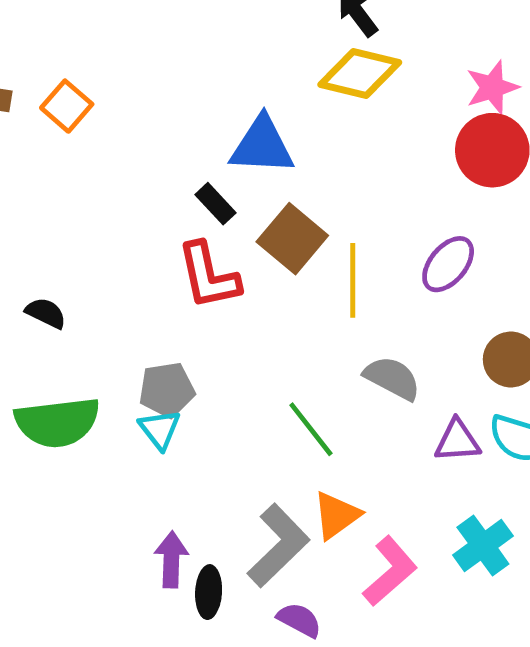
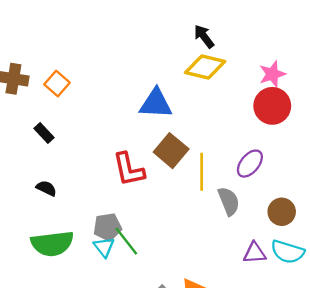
black rectangle: (216, 204) -> (44, 133), moved
gray semicircle: (392, 378) -> (229, 201), moved, turned 40
green line: (311, 429) -> (126, 241), moved

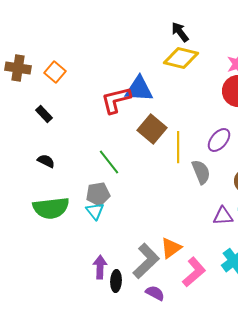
red L-shape: (129, 169) -> (116, 100), moved, turned 88
green line: (126, 241) -> (109, 162), moved

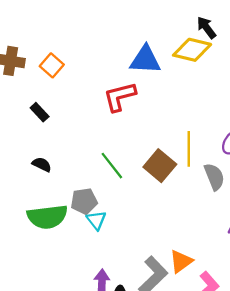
black arrow: (180, 32) -> (207, 28), moved
blue triangle: (139, 89) -> (145, 60), moved
brown square: (152, 129) -> (160, 166), moved
gray pentagon: (98, 194) -> (84, 201), moved

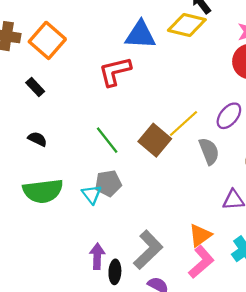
orange square: (52, 65) -> (47, 40), size x1.5
yellow line: (189, 149) -> (184, 124), turned 48
gray pentagon: (84, 201) -> (108, 183), moved
orange triangle: (181, 261) -> (200, 235), moved

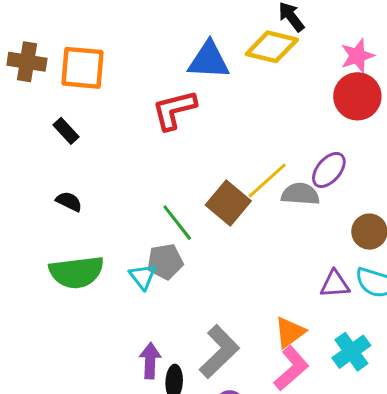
orange square: (47, 40) -> (83, 68), turned -36
green line: (107, 140) -> (177, 223), moved
gray semicircle: (209, 151) -> (300, 194), moved, turned -64

